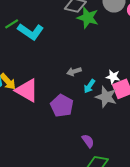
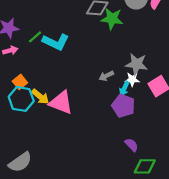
white star: (113, 77) -> (132, 79), moved
gray star: (106, 97) -> (137, 64), moved
purple pentagon: (62, 106) -> (123, 106), moved

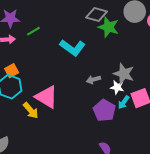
cyan L-shape: (56, 42) -> (72, 48), moved
cyan arrow: (124, 89) -> (124, 102), moved
yellow arrow: (40, 97) -> (31, 110), moved

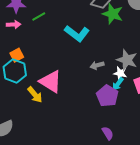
cyan arrow: (124, 102) -> (118, 84), moved

